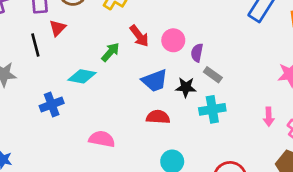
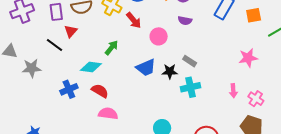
red arrow: (139, 36) -> (134, 20), moved
black line: (35, 45) -> (54, 45), turned -36
purple semicircle: (197, 53) -> (185, 21), moved, turned -88
red semicircle: (158, 117) -> (100, 91), moved, turned 30

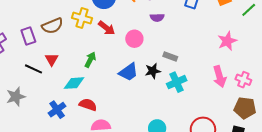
red triangle: (71, 31) -> (52, 59), moved
pink arrow: (233, 91) -> (220, 77), size x1.5

